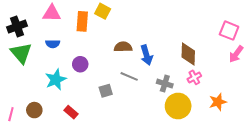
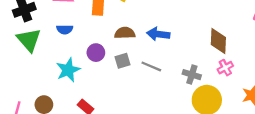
brown semicircle: (123, 47) -> (125, 33), moved
blue arrow: (146, 55) -> (158, 34), moved, turned 114
gray square: (106, 91) -> (122, 61), moved

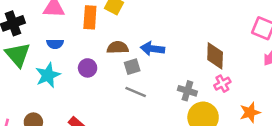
gray square: (122, 61) -> (132, 67), moved
gray line: (151, 66) -> (136, 92), moved
cyan star: (68, 70) -> (48, 75), moved

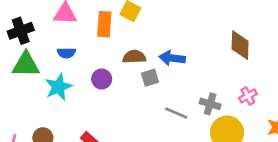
green triangle: (18, 55) -> (26, 65), turned -48
brown diamond: (215, 56) -> (240, 45), moved
gray line: (136, 92) -> (176, 113), moved

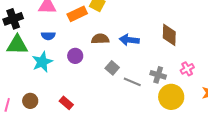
orange rectangle: (104, 24) -> (77, 14), turned 60
brown diamond: (240, 45) -> (169, 35), moved
gray square: (150, 78) -> (112, 68), moved, turned -32

